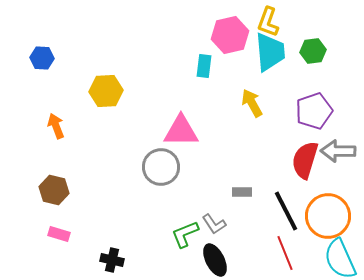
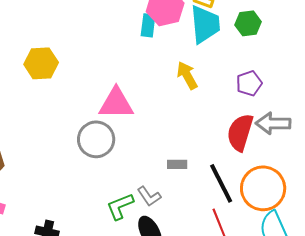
cyan rectangle: (204, 66) -> (148, 25), moved
purple pentagon: (314, 111) -> (249, 83), size x0.7

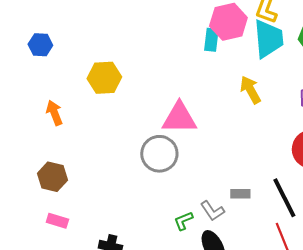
gray rectangle: (177, 164) -> (240, 194), moved
green L-shape: (120, 206) -> (183, 221), size x0.7

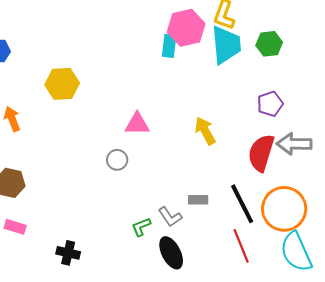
yellow arrow: (250, 90) -> (205, 131), moved
pink triangle: (179, 118) -> (137, 124), size x0.7
gray circle: (159, 154) -> (117, 160), size x0.6

